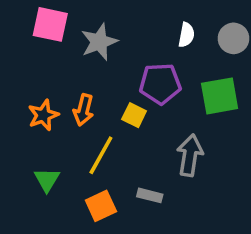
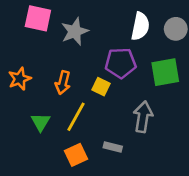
white semicircle: (186, 35) -> (140, 26), size x1.5
orange star: (43, 115) -> (20, 79), moved
green triangle: (47, 180) -> (41, 122), moved

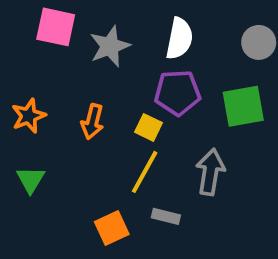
white semicircle: (140, 26) -> (179, 39), moved
yellow line: (76, 117) -> (145, 172), moved
green triangle: (41, 122) -> (31, 180), moved

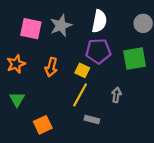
pink square: (56, 27) -> (31, 29), moved
gray arrow: (210, 172) -> (116, 95), size x0.6
orange square: (112, 228) -> (43, 125), moved

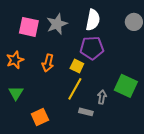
green square: (135, 59) -> (126, 86), moved, turned 35
gray arrow: (116, 95) -> (102, 97), moved

